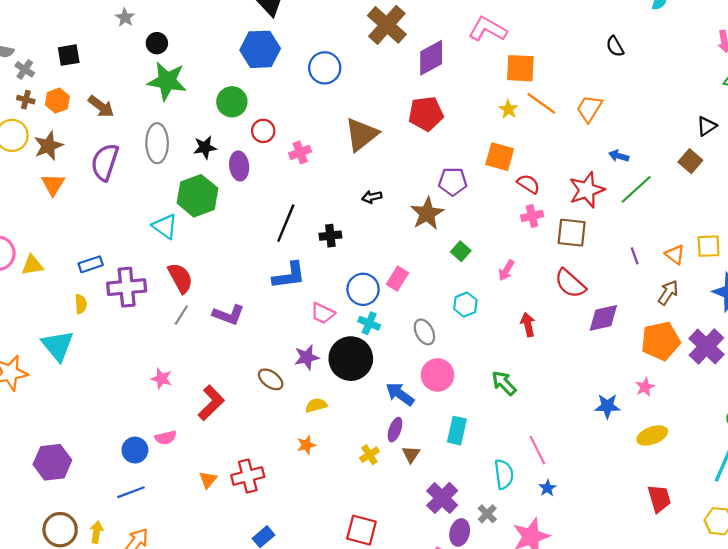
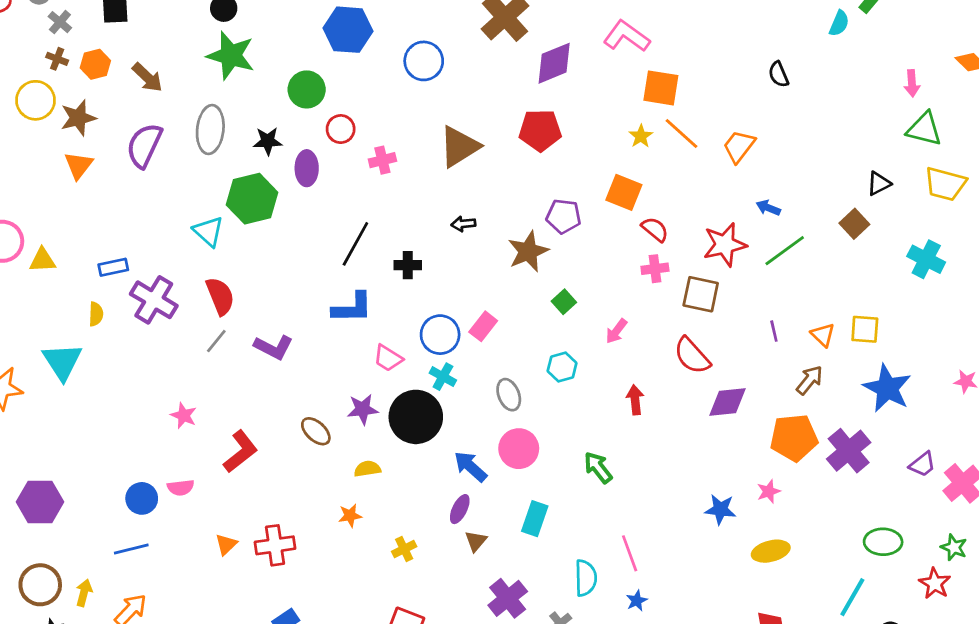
purple cross: (127, 287) -> (154, 300), turned 30
yellow cross: (369, 455) -> (404, 549), moved

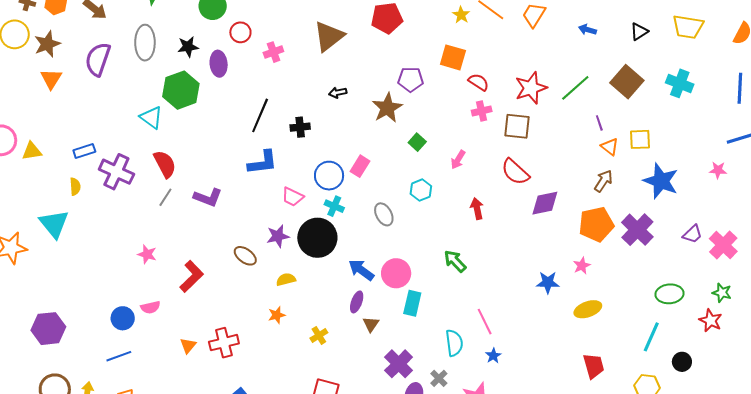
blue arrow: (768, 208) -> (587, 30), moved
brown square: (854, 224) -> (627, 82), moved, size x1.5
purple line: (774, 331) -> (599, 123), moved
pink circle: (519, 449) -> (396, 273), moved

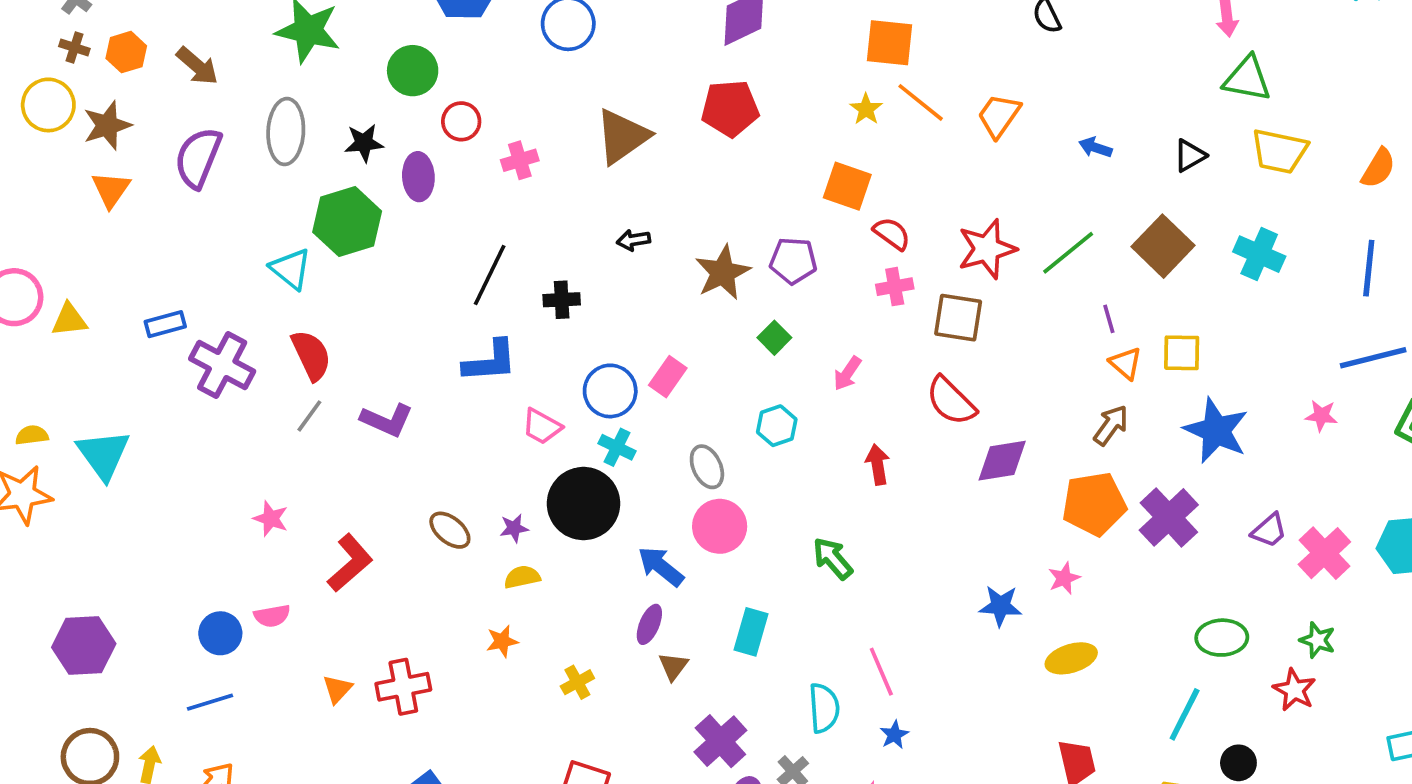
purple pentagon: (411, 79) -> (793, 261), moved
yellow semicircle: (75, 187) -> (32, 435), moved, turned -96
purple star: (278, 236) -> (514, 528), moved, size x0.7
pink circle: (396, 273) -> (720, 526), moved

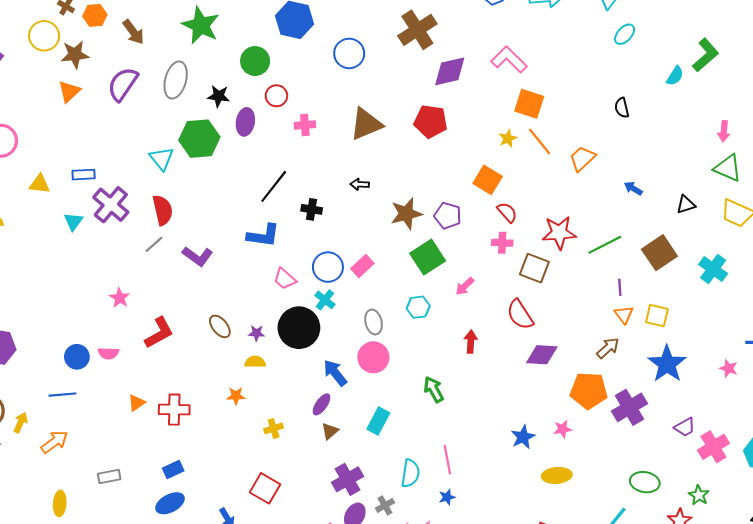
yellow triangle: (69, 320) -> (40, 184), moved
green square: (774, 338) -> (428, 257), size x1.8
cyan triangle: (103, 455) -> (73, 221), moved, size x0.6
blue star: (1000, 606) -> (523, 437), turned 30

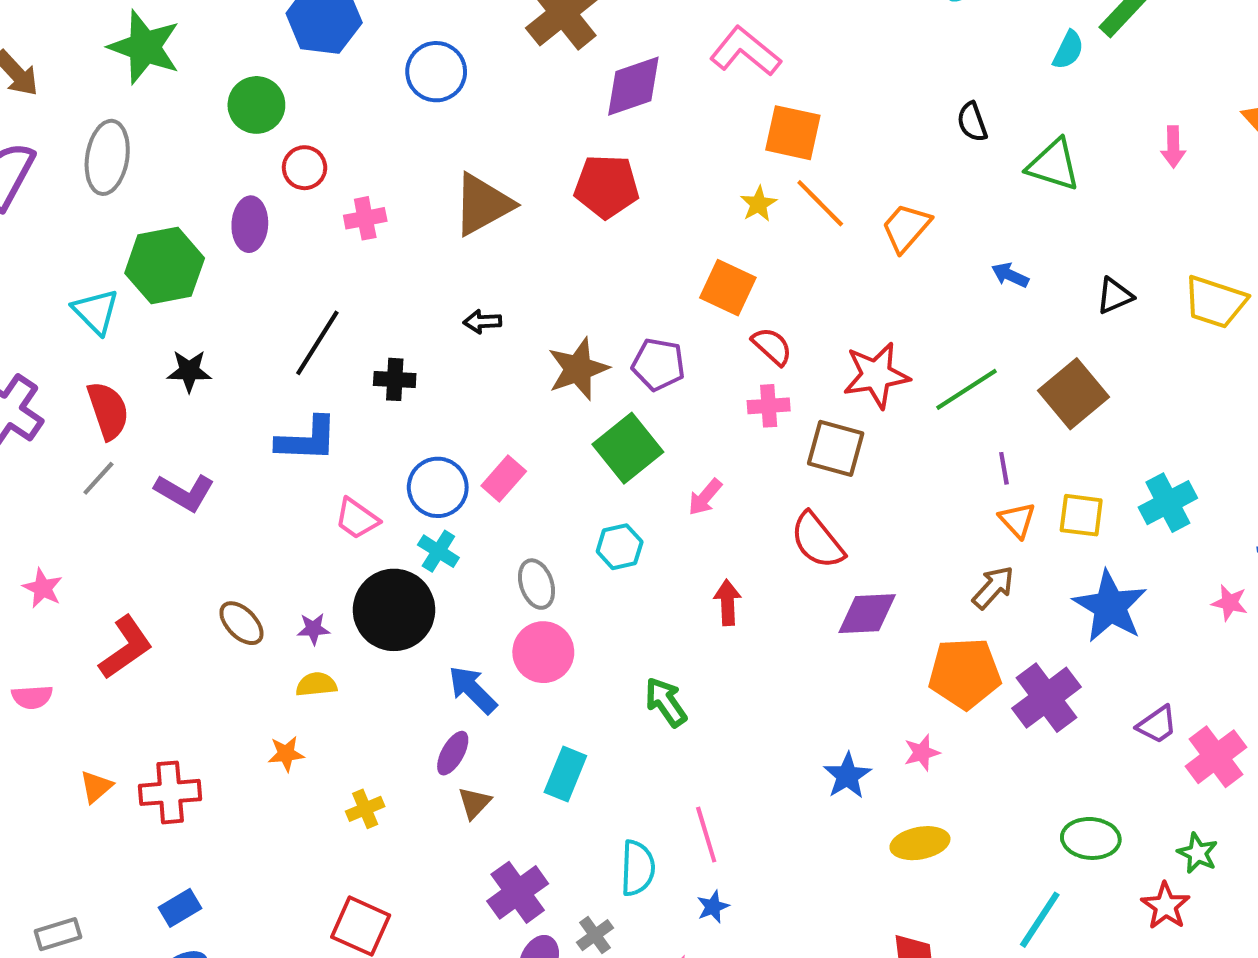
black star: (219, 96) -> (189, 371), moved
green triangle: (728, 168) -> (1054, 165), moved
cyan cross: (713, 269) -> (1168, 503), moved, turned 32

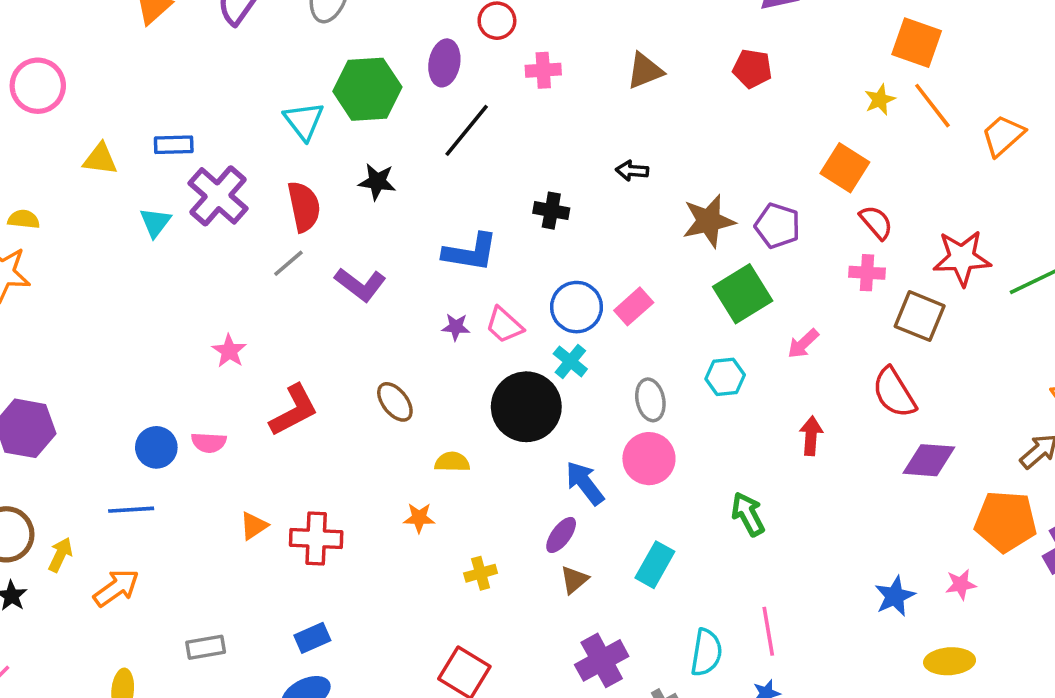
red pentagon: (607, 186) -> (752, 69), size x0.7
brown triangle: (483, 204) -> (645, 71), size x0.7
black line: (317, 343) -> (467, 130), moved
purple star: (313, 629) -> (456, 327), moved

